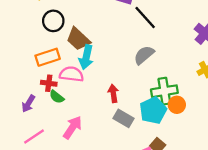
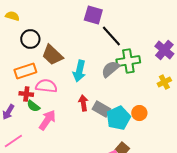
cyan arrow: (86, 57) -> (79, 71), moved
green cross: (164, 91) -> (128, 61), moved
gray rectangle: (124, 118) -> (101, 109), moved
pink arrow: (73, 127) -> (47, 120), moved

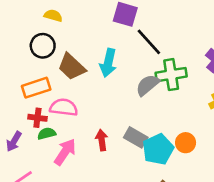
yellow semicircle: (12, 16) -> (53, 16), moved
cyan arrow: (79, 71) -> (108, 63), moved
red arrow: (83, 103) -> (102, 140), moved
green semicircle: (33, 106) -> (47, 134), turned 128

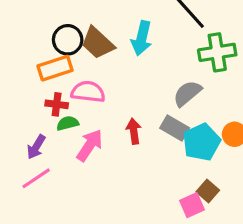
black circle: (43, 46) -> (68, 40), moved
gray semicircle: (148, 85) -> (187, 93), moved
purple arrow: (14, 141) -> (36, 147), moved

